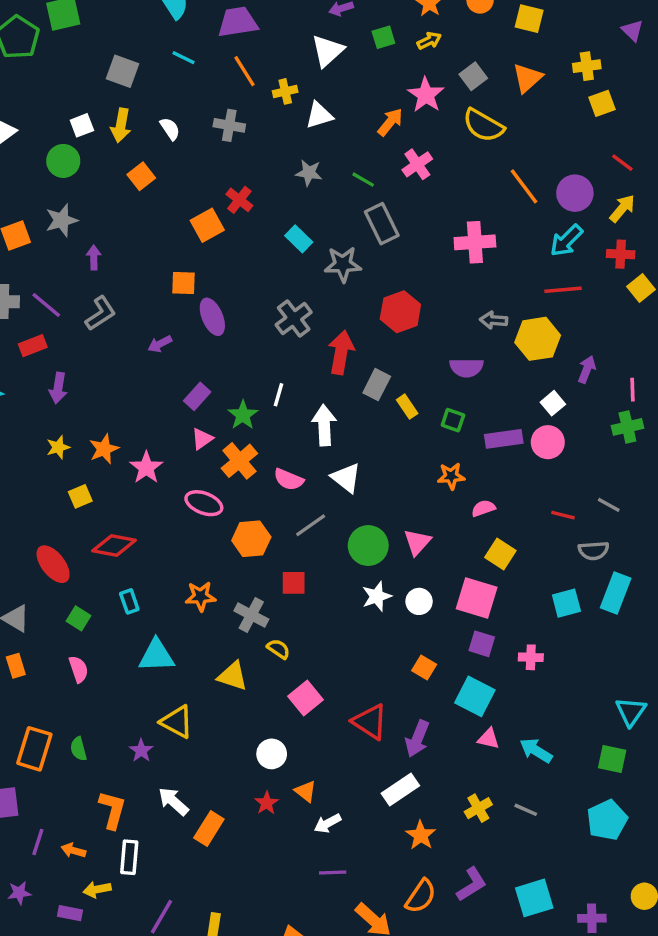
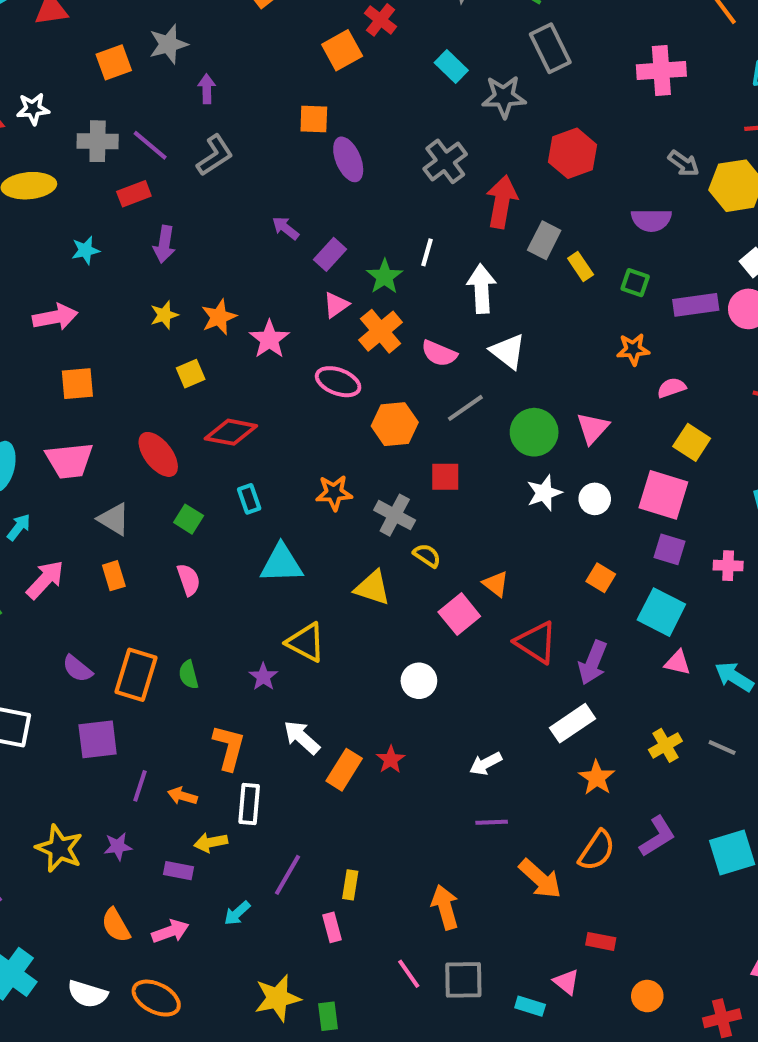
gray arrow: (494, 320) -> (684, 163), turned -148
purple arrow: (160, 344) -> (286, 228), moved, turned 65
orange triangle: (306, 791) -> (496, 584), moved
red star: (267, 803) -> (391, 760), moved

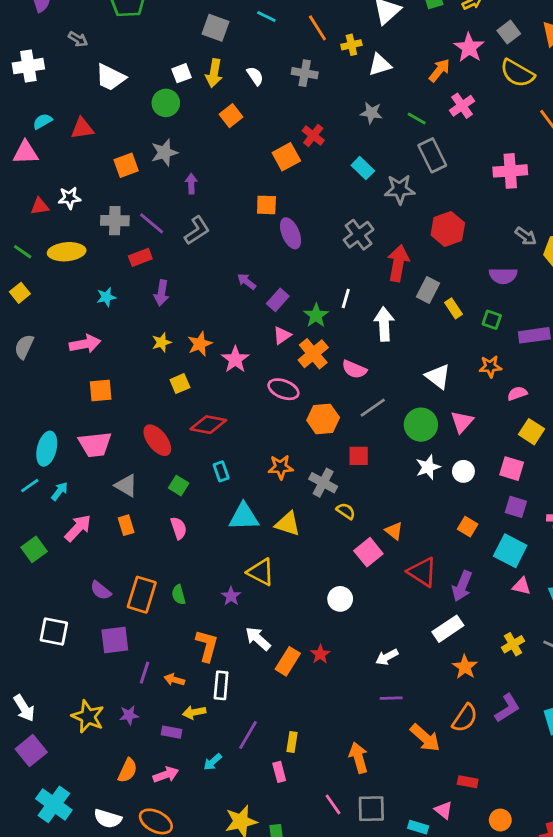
white triangle: (508, 351) -> (438, 376), moved
pink square: (663, 495) -> (512, 469), size x0.7
yellow triangle: (372, 588) -> (288, 524), moved
orange semicircle: (116, 925) -> (128, 770), turned -125

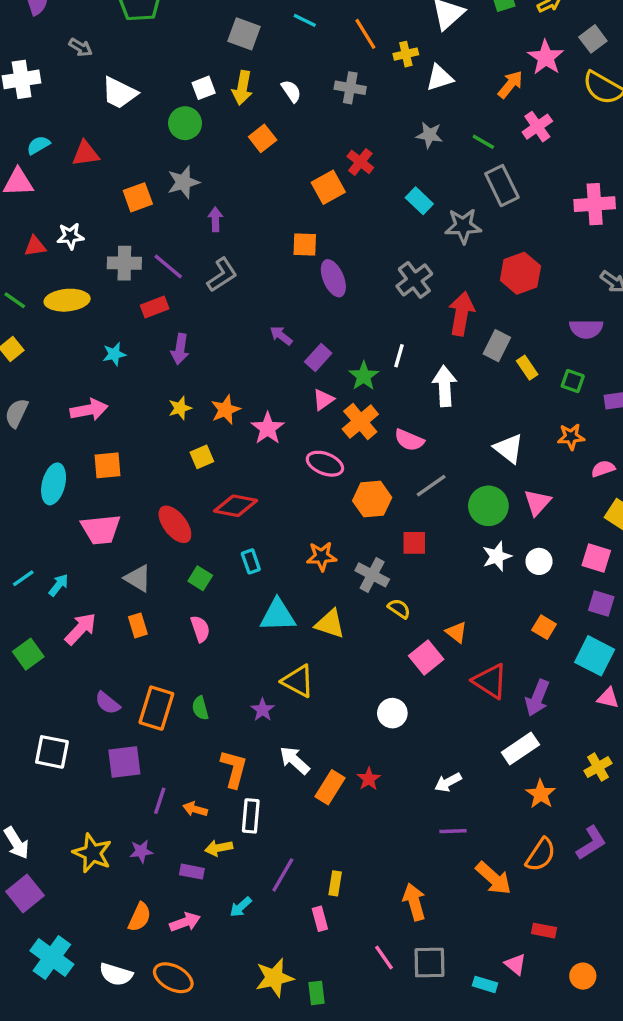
cyan ellipse: (47, 449) -> (54, 484), moved

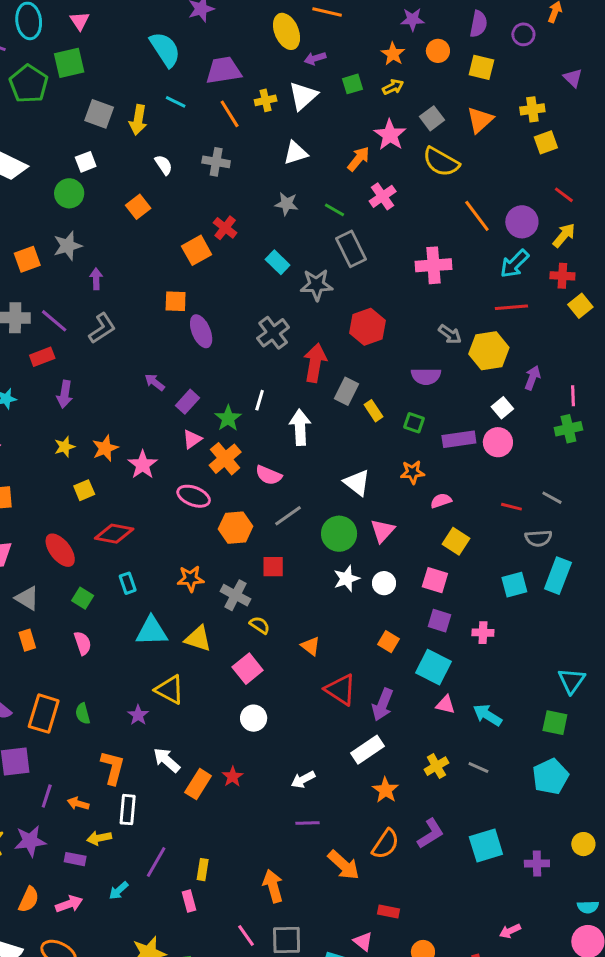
gray square: (244, 34) -> (99, 114), moved
yellow cross: (406, 54) -> (266, 100), moved
yellow arrow: (242, 88) -> (138, 120), moved
pink square: (426, 657) -> (248, 669), moved
purple star: (141, 851) -> (30, 841), size x1.5

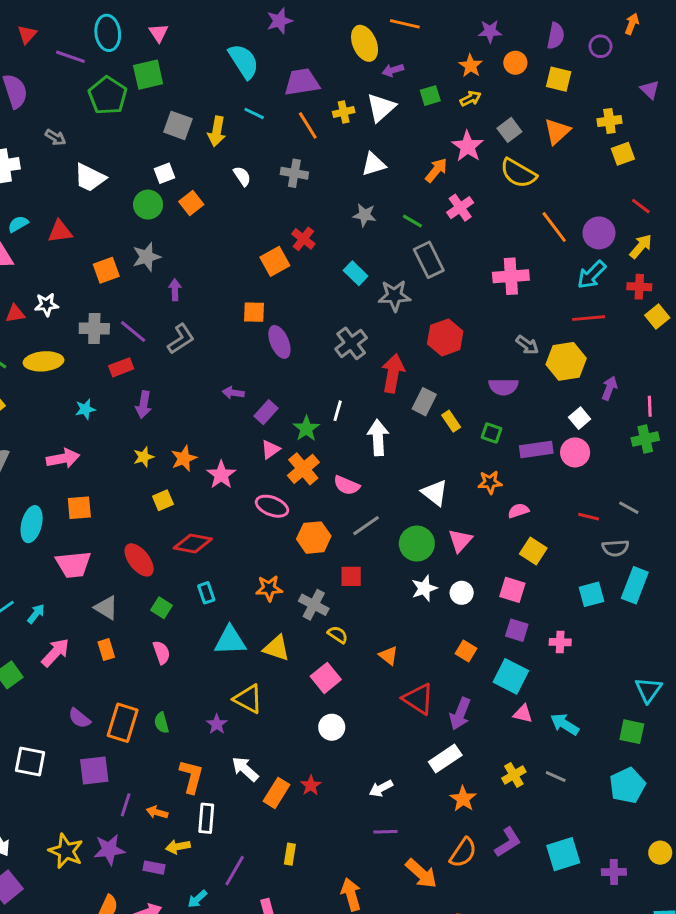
orange square: (138, 207) -> (191, 203), moved
purple arrow: (155, 382) -> (233, 393), turned -30
yellow rectangle: (203, 870) -> (290, 854), moved

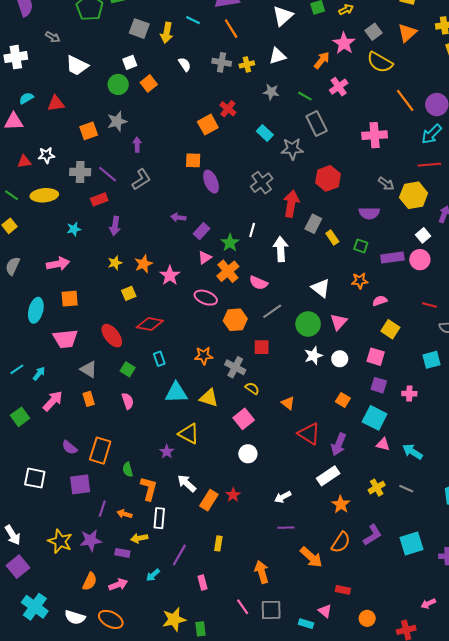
yellow cross: (344, 112) -> (247, 64), moved
green semicircle: (161, 723) -> (128, 470), moved

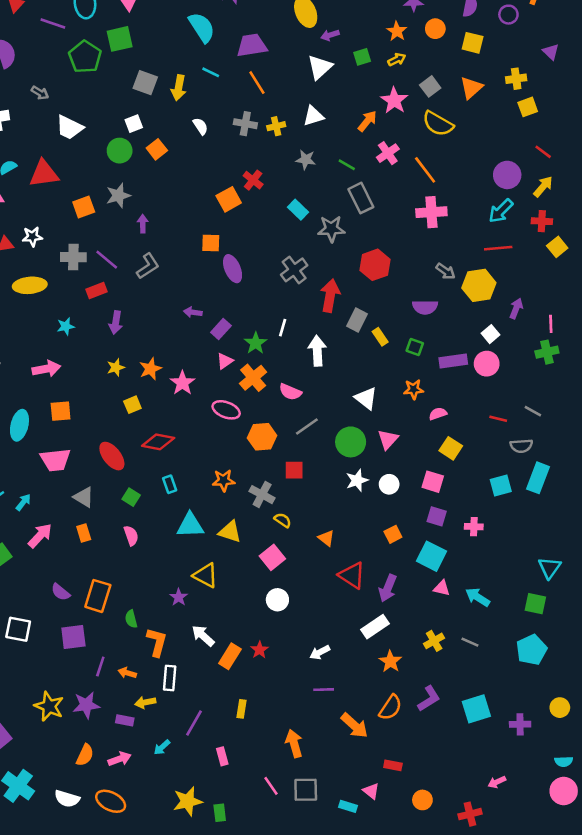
orange line: (405, 100) -> (425, 170), moved
red triangle: (56, 103) -> (44, 174), size x1.4
orange square: (343, 400) -> (393, 534), turned 32

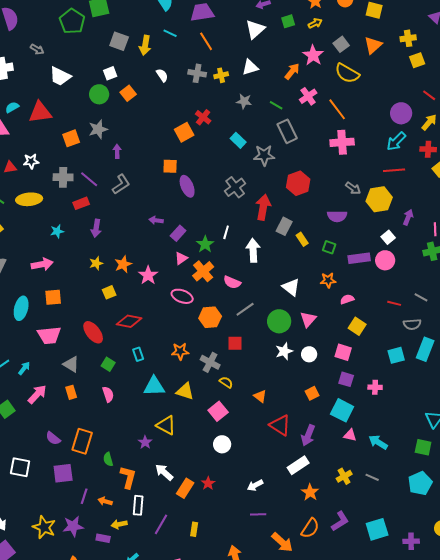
purple line: (194, 723) -> (161, 524), moved

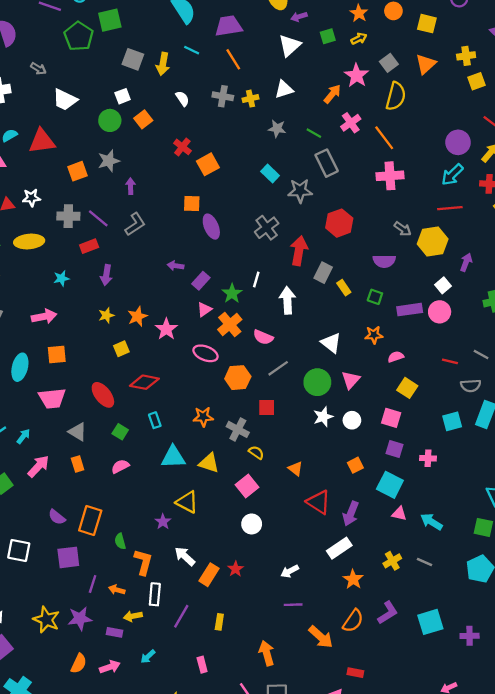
yellow semicircle: (347, 73) -> (396, 96), turned -105
red cross: (203, 117) -> (182, 147), moved
pink semicircle: (108, 394) -> (120, 466), turned -98

